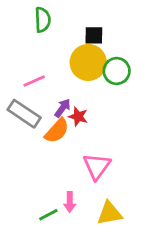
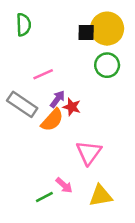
green semicircle: (43, 20) -> (24, 25), moved
yellow circle: (88, 62) -> (107, 29), moved
pink line: (34, 81) -> (43, 74), moved
pink arrow: (70, 202) -> (64, 185), turned -48

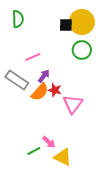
red star: (72, 107) -> (55, 90), moved
pink triangle: (89, 153) -> (73, 104), moved
yellow triangle: (101, 196) -> (63, 157), moved, turned 36

